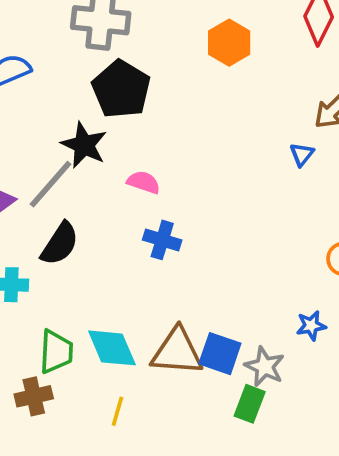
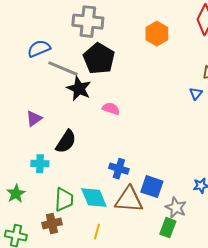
gray line: (50, 184) -> (63, 69), moved, turned 72
blue cross: (162, 240) -> (119, 169), moved
blue square: (220, 354) -> (152, 187), moved

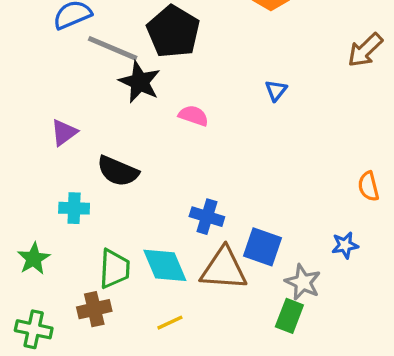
blue triangle: (196, 94) -> (276, 90), moved
black semicircle: (66, 142) -> (118, 171), turned 80
yellow line: (97, 232) -> (170, 323), turned 49

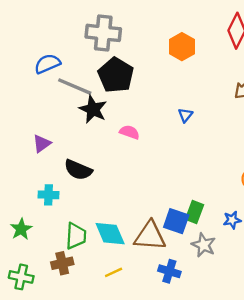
blue cross: (207, 217) -> (169, 271), moved
green rectangle: (289, 316) -> (194, 212), moved

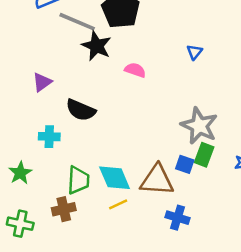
blue square: (176, 221) -> (185, 164), size x0.7
gray star: (204, 245) -> (199, 126), moved, size x1.4
yellow line: (114, 272) -> (118, 204), moved

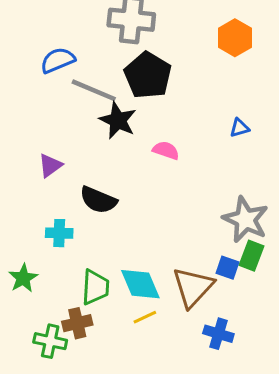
blue triangle: (194, 52) -> (239, 128), turned 35
brown triangle: (157, 180) -> (193, 287), turned -51
green cross: (20, 224) -> (50, 341), moved

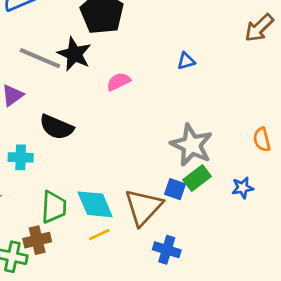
gray line: (94, 90) -> (40, 58), moved
pink semicircle: (166, 150) -> (119, 82), turned -45
green rectangle: (252, 256) -> (197, 178), turned 32

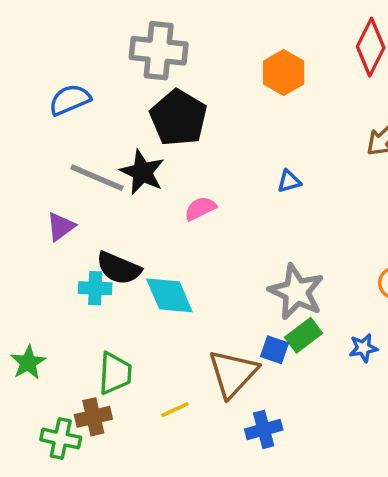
cyan cross: (21, 157) -> (95, 288), moved
cyan diamond: (95, 204) -> (169, 295), moved
blue cross: (167, 250) -> (264, 429), turned -32

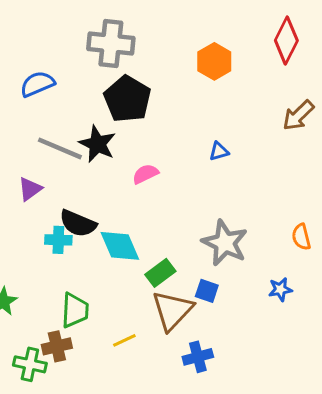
green rectangle: (304, 335) -> (160, 273), moved

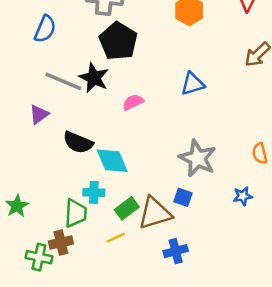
blue semicircle: (37, 84) -> (45, 29), turned 136
blue triangle: (219, 151) -> (193, 84), size x1.5
cyan cross: (58, 240) -> (94, 192), moved
green rectangle: (160, 273) -> (127, 208), moved
brown triangle: (172, 310) -> (155, 213), turned 30

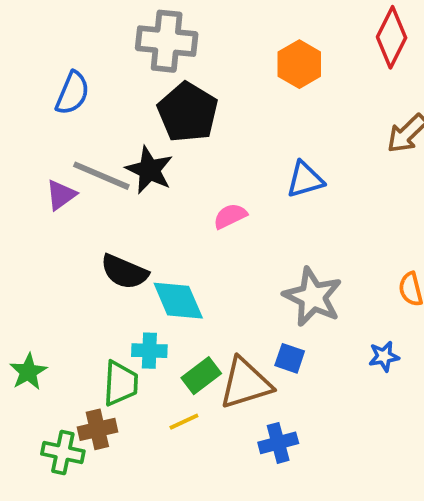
pink semicircle: (133, 102) -> (230, 216), moved
purple triangle: (39, 114) -> (61, 195), moved

